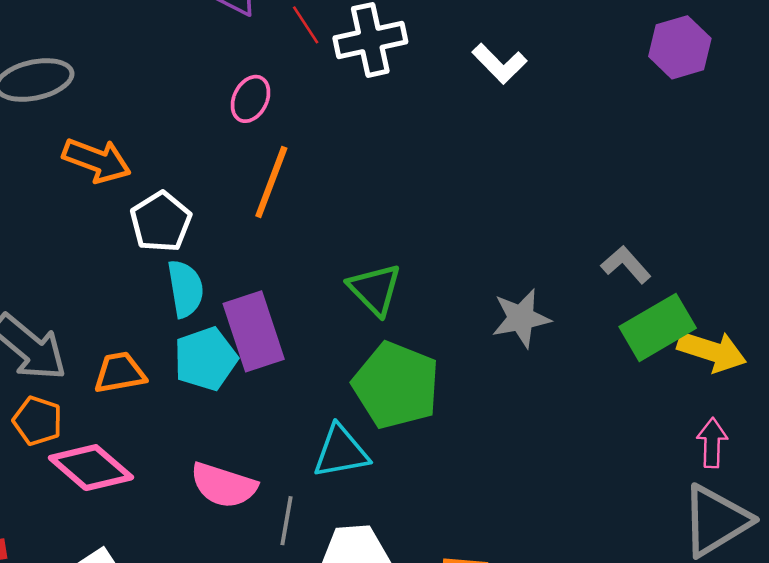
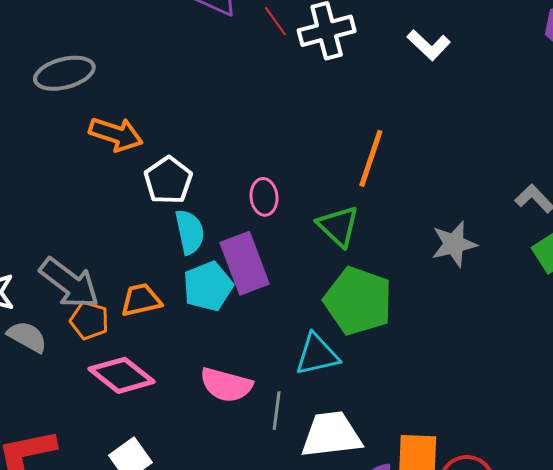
pink ellipse: (250, 99) -> (264, 197), moved, turned -30
orange line: (271, 182) -> (371, 158), moved
orange pentagon: (38, 421) -> (89, 320), moved

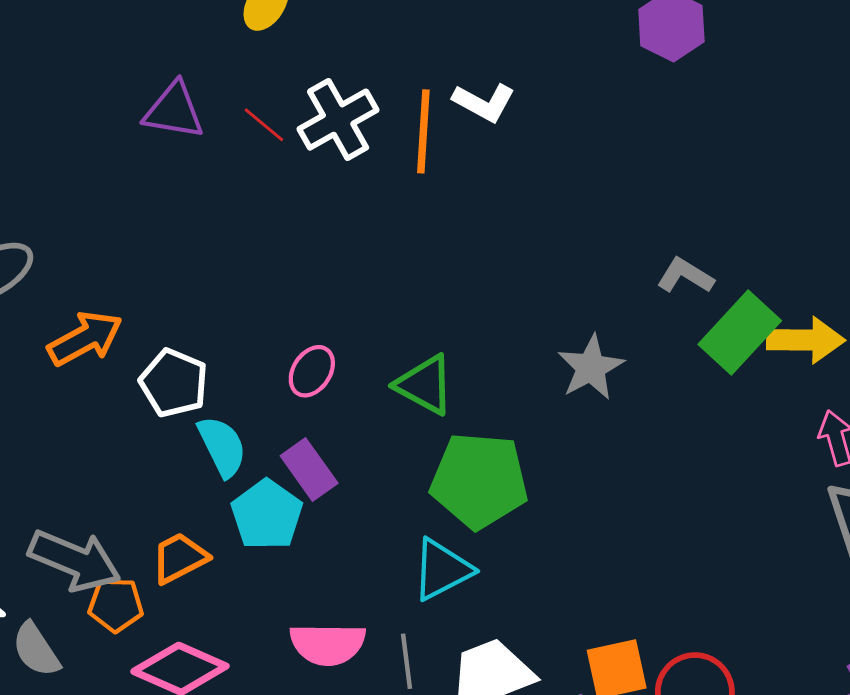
orange arrow: (116, 134) -> (85, 338), turned -32
orange line: (371, 158) -> (423, 131), moved
pink ellipse: (264, 197) -> (312, 371), turned 54
purple rectangle: (245, 263) -> (309, 470), size x0.7
gray semicircle: (27, 337) -> (36, 650), turned -138

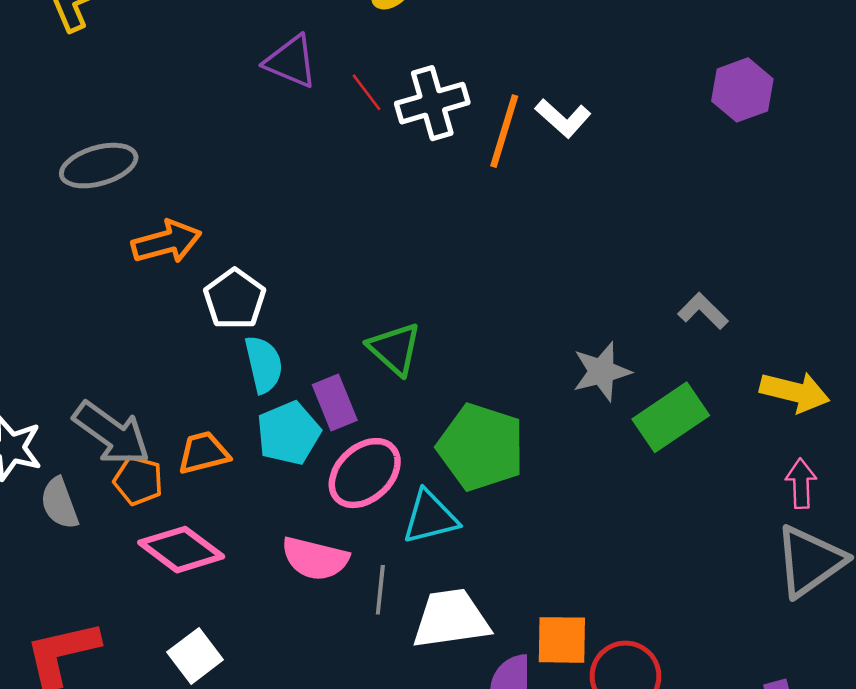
green rectangle: (740, 333) -> (671, 417), moved
pink ellipse: (312, 371) -> (365, 473), moved, size x1.6
green triangle: (425, 385) -> (395, 349), moved

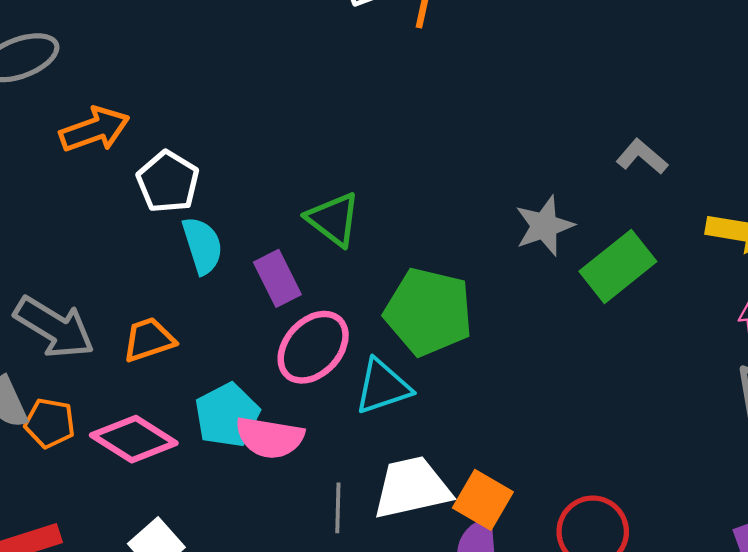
cyan pentagon: (289, 433) -> (227, 415), moved
orange pentagon: (138, 481) -> (50, 423), moved
gray line: (380, 590) -> (338, 508), moved
orange square: (562, 640) -> (483, 500), moved, turned 34

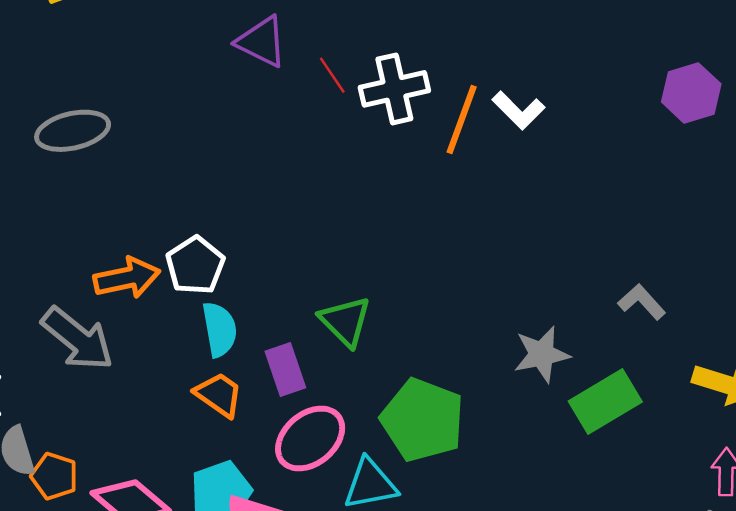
orange arrow: (95, 129) -> (127, 278), moved
gray arrow: (54, 327) -> (78, 339), moved
orange trapezoid: (149, 340) -> (219, 395), moved, turned 46

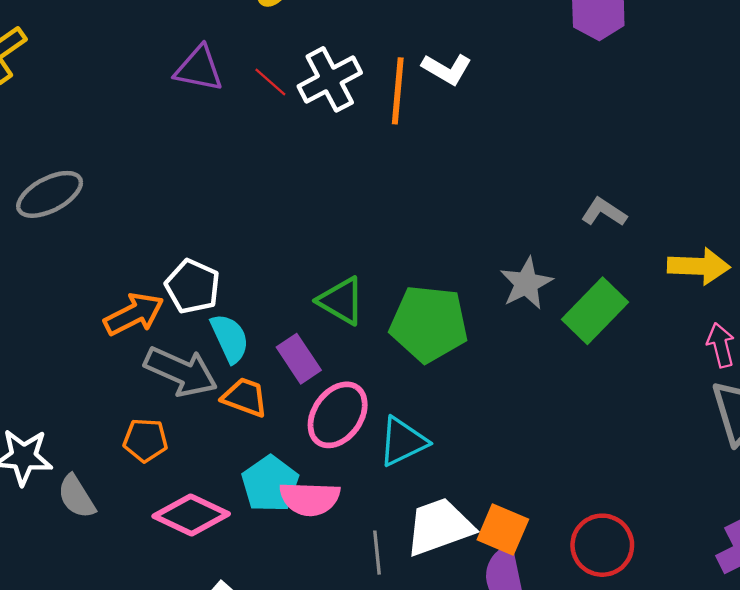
gray arrow: (78, 339) -> (181, 372), moved
green pentagon: (423, 420) -> (429, 324), moved
orange pentagon: (54, 476) -> (145, 440), moved

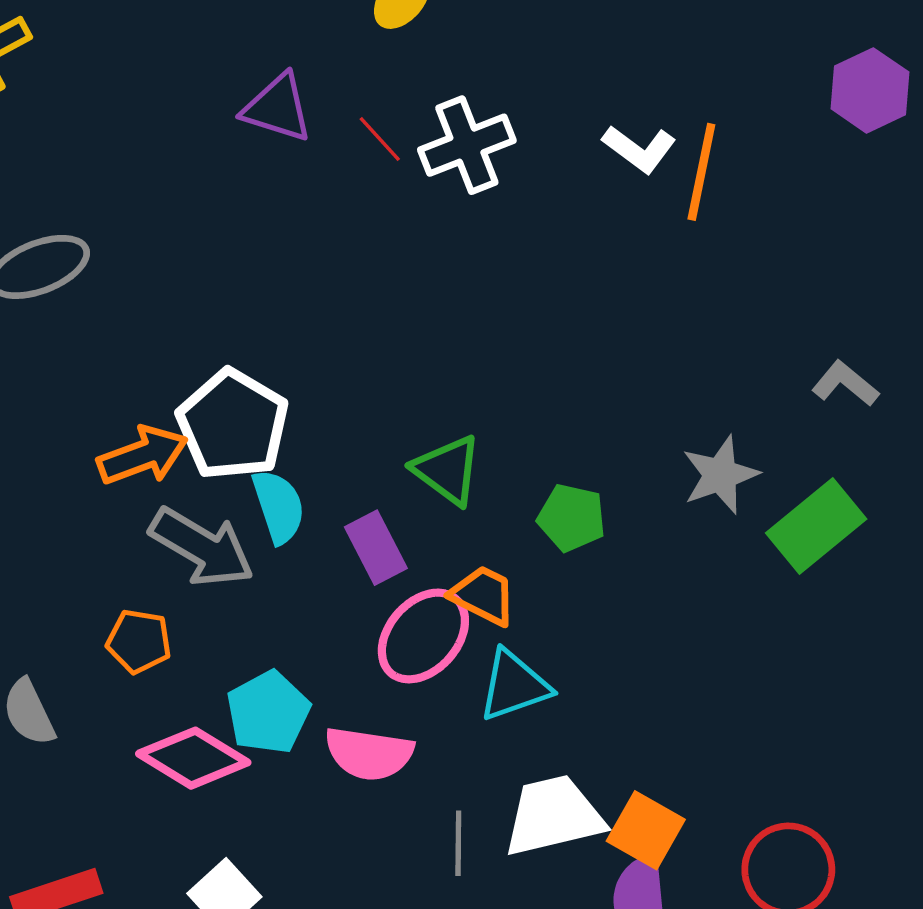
orange line: (398, 91) -> (701, 172), moved
white pentagon: (193, 286) -> (233, 425), size x1.4
green pentagon: (429, 324) -> (572, 518), size x0.6
orange trapezoid: (245, 397) -> (483, 595), moved
cyan pentagon: (270, 484) -> (268, 712), moved

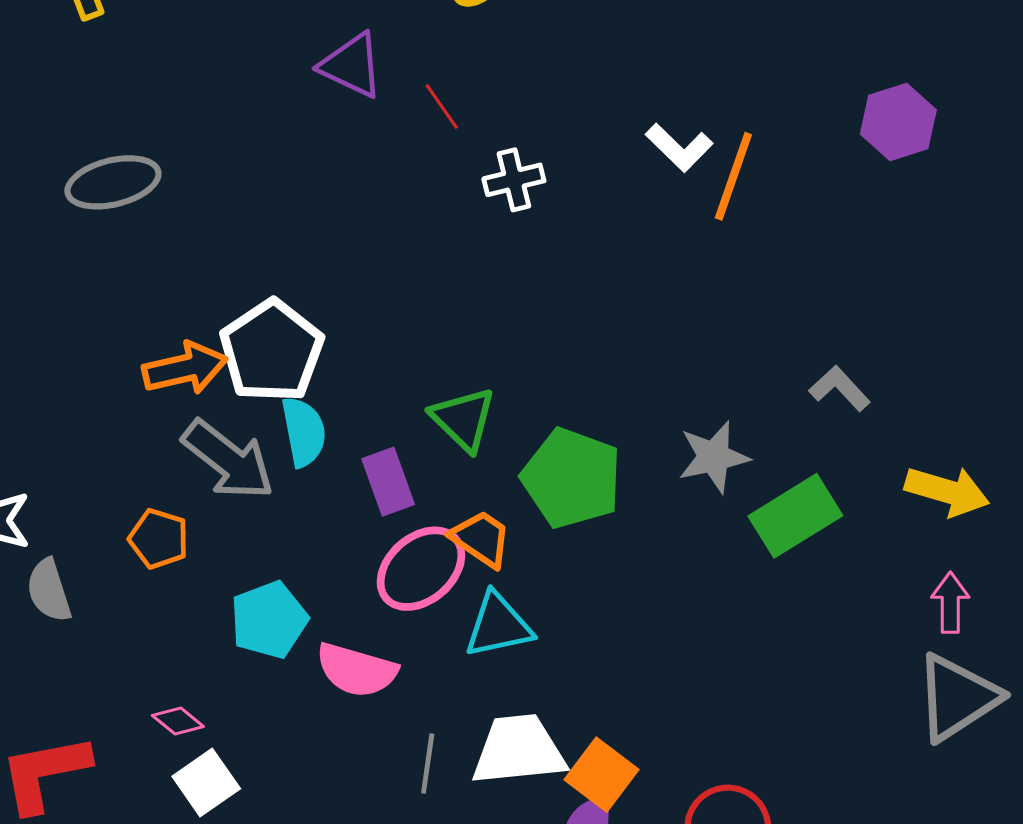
white cross: (467, 145) -> (514, 180), moved, size x0.7
green pentagon: (572, 518) -> (572, 478), size x1.6
pink diamond: (193, 758) -> (178, 721), moved, size x0.5

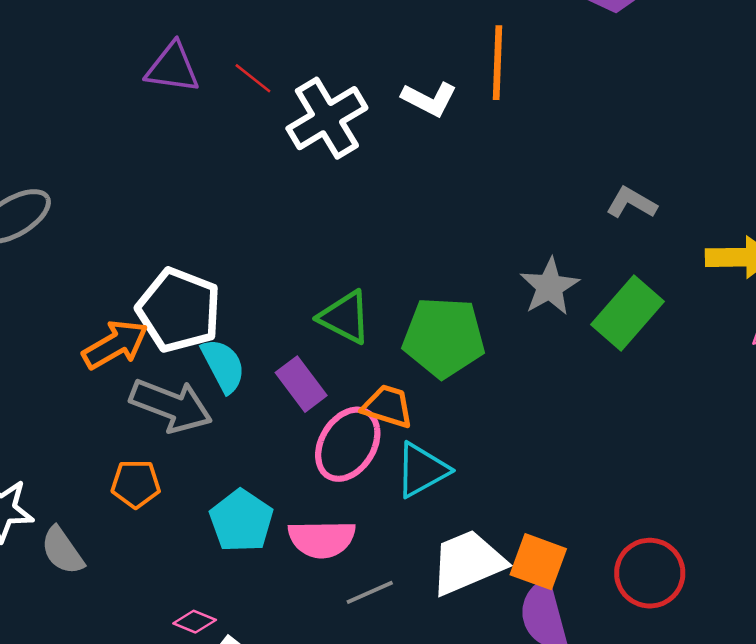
white L-shape: (679, 147) -> (429, 99), moved
white cross: (514, 180) -> (327, 118), size x1.6
gray line: (428, 764) -> (370, 592), moved, turned 75

